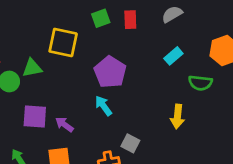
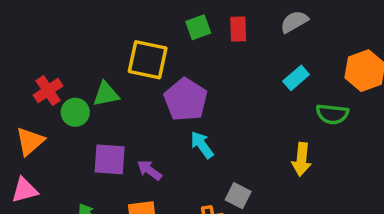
purple pentagon: (110, 72) -> (186, 100), moved

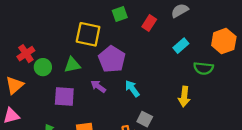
red rectangle: (238, 29) -> (149, 23), moved, turned 35
green triangle: (106, 94) -> (72, 65), moved
cyan arrow: (202, 145) -> (132, 89), moved
purple arrow: (149, 170) -> (98, 86), moved

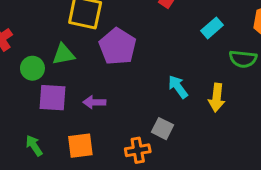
green circle: (43, 67) -> (32, 68), moved
purple arrow: (98, 86) -> (94, 102), moved, turned -35
cyan arrow: (132, 89) -> (178, 87), moved

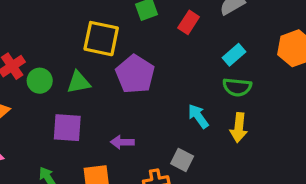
green semicircle: (243, 59) -> (237, 87), moved
green circle: (32, 68) -> (40, 81), moved
purple arrow: (94, 102) -> (122, 142), moved

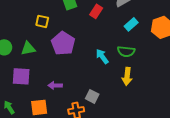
yellow square: (101, 39) -> (42, 21), size x0.6
cyan rectangle: (234, 55) -> (131, 24), moved
cyan arrow: (198, 116) -> (102, 56), moved

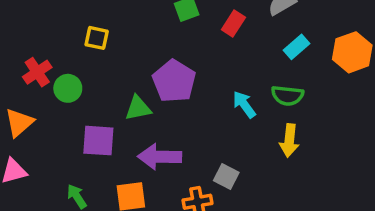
yellow square: (42, 21) -> (97, 38), moved
green triangle: (28, 48) -> (138, 108), moved
purple arrow: (55, 85) -> (160, 157), size x1.6

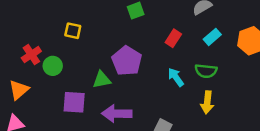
red rectangle: (233, 24) -> (173, 38), moved

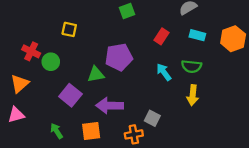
cyan rectangle: (212, 37) -> (197, 35), turned 56
red cross: (31, 55) -> (31, 51), turned -30
purple pentagon: (127, 61) -> (119, 57), turned 30
purple square: (74, 102) -> (70, 95), turned 35

